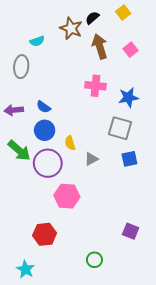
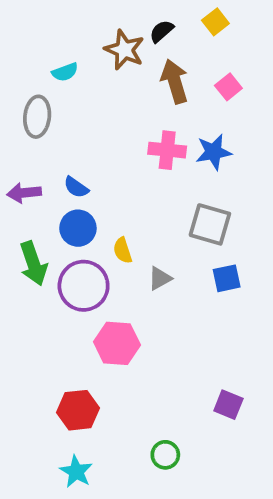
blue star: (128, 97) -> (214, 152), moved
green arrow: (19, 150) -> (33, 263), turned 30
cyan star: (25, 269) -> (76, 472), moved

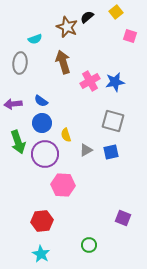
brown arrow: (175, 81) -> (63, 62), moved
pink square: (228, 87) -> (130, 36), moved, turned -32
pink cross: (167, 150) -> (90, 81), turned -36
blue square: (227, 278) -> (111, 152), moved

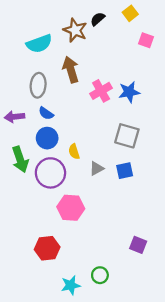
cyan semicircle: (35, 39) -> (39, 44), size x1.6
gray ellipse: (20, 63) -> (38, 85), moved
cyan star: (41, 254) -> (71, 285), moved, turned 30

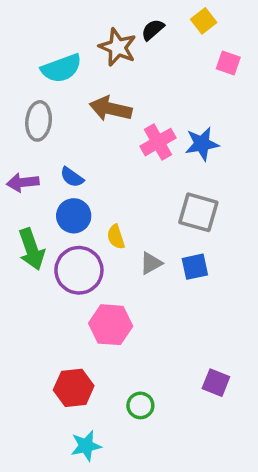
brown arrow: (71, 70) -> (111, 109), turned -60
gray ellipse: (38, 85) -> (39, 121), moved
green circle: (100, 275) -> (140, 405), moved
cyan star: (71, 285) -> (86, 446), moved

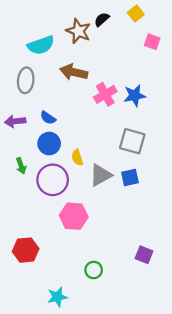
green arrow: (32, 249) -> (21, 166), size x0.6
gray triangle: (151, 263) -> (101, 175), size x1.5
red hexagon: (74, 388) -> (26, 250), moved

